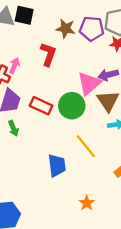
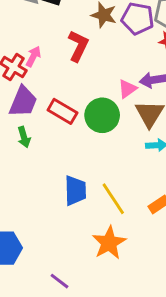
pink triangle: (89, 83) -> (127, 89), size x0.6
yellow line: (86, 146) -> (113, 199), moved
orange star: (87, 203) -> (109, 243), size x1.6

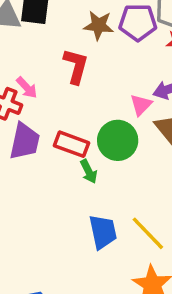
pink arrow: (33, 56) -> (27, 88), turned 120
green arrow: (24, 137) -> (89, 171), moved

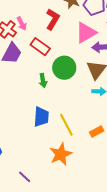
pink triangle: (141, 105) -> (86, 33), moved, size x1.6
red rectangle: (72, 144) -> (40, 47), moved

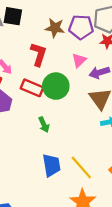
pink triangle: (86, 33) -> (79, 60), size x0.6
green circle: (64, 68) -> (56, 86), moved

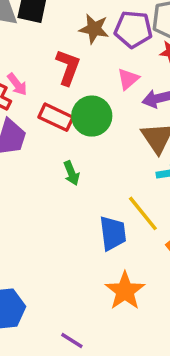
blue trapezoid: (51, 165) -> (113, 233), moved
yellow line: (81, 168) -> (143, 213), moved

